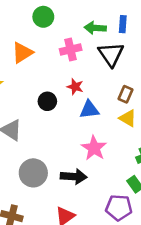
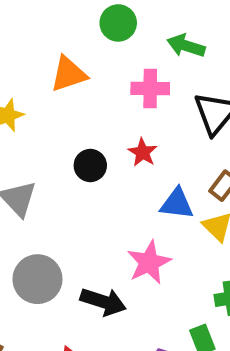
green arrow: (95, 28) -> (186, 46), moved
blue triangle: (89, 110) -> (177, 204), moved

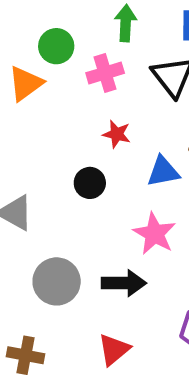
green circle: (118, 23) -> (56, 46), moved
green arrow: (186, 46) -> (126, 23), turned 93
black circle: (90, 165) -> (90, 183), moved

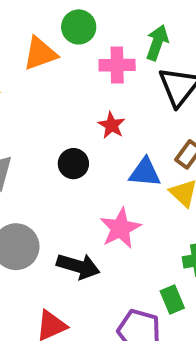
green arrow: (126, 23) -> (157, 43), moved

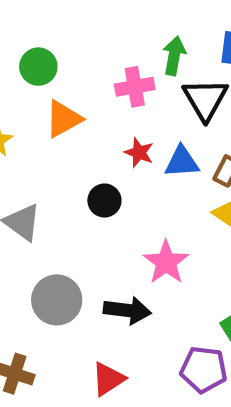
green circle: (79, 27) -> (38, 67), moved
orange triangle: (40, 54) -> (63, 119), moved
blue triangle: (145, 173) -> (182, 162), moved

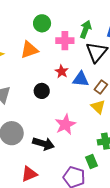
green circle: (38, 67) -> (42, 23), moved

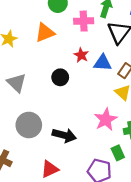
pink star: (65, 124) -> (106, 120), moved

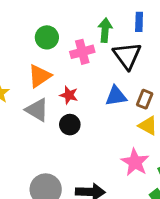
red star: (81, 55) -> (69, 95), moved
gray triangle: (17, 83) -> (37, 110), moved

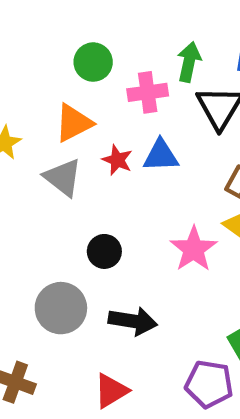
blue triangle: (116, 96) -> (161, 156), moved
black circle: (70, 125) -> (104, 251), moved
pink star: (135, 162) -> (194, 249), moved

